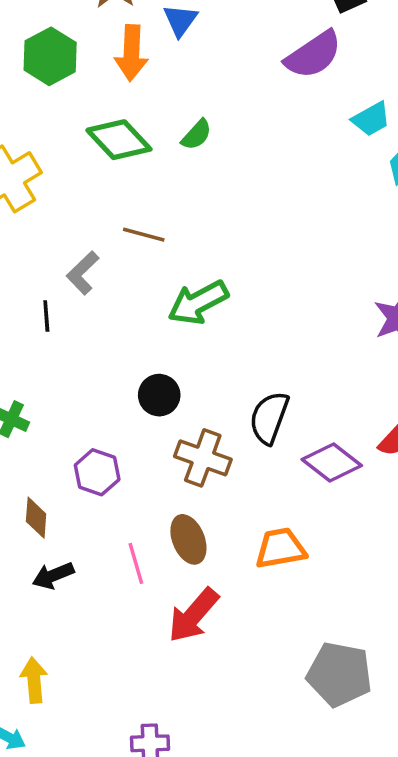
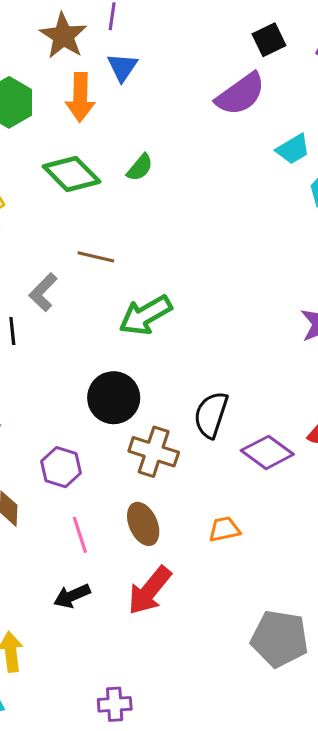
black circle: (159, 395) -> (114, 398), size x1.4
orange trapezoid: (280, 548) -> (224, 529), size x0.7
pink line: (136, 563) -> (80, 535), moved
black arrow: (53, 576) -> (72, 596), moved

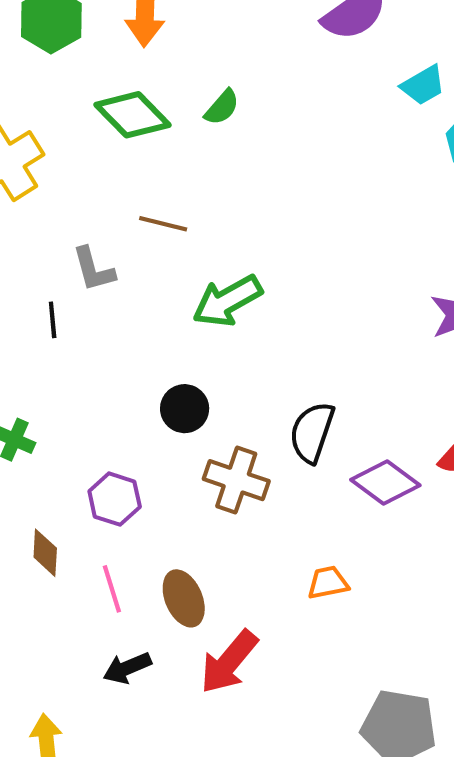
gray L-shape: (43, 292) -> (94, 269), turned -60
black circle: (114, 398) -> (185, 409), size x0.7
brown ellipse: (143, 524) -> (184, 598), moved
pink line: (80, 535) -> (112, 589), moved

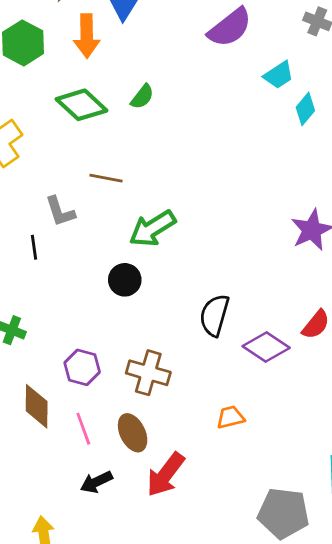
black circle: (185, 409) -> (125, 280), moved
brown cross: (236, 480) -> (148, 373), moved
brown diamond: (45, 553) -> (37, 406), size x1.4

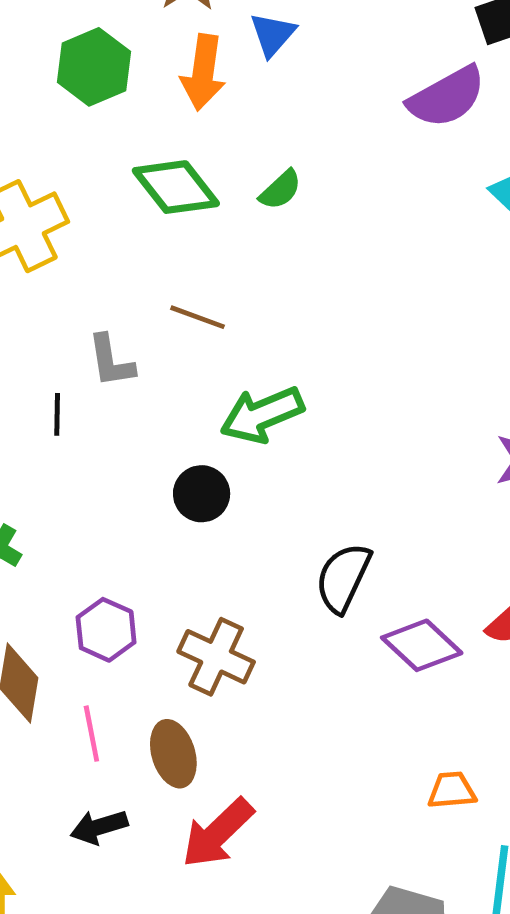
orange trapezoid: (230, 417) -> (452, 790), moved

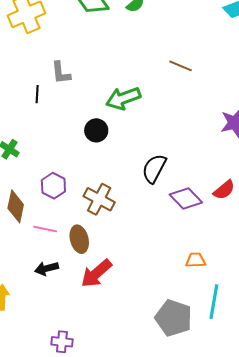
brown line: (198, 317) -> (180, 66), moved
pink line: (91, 734) -> (45, 229), turned -70

